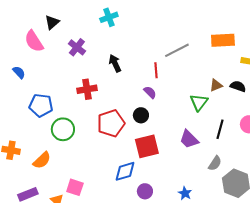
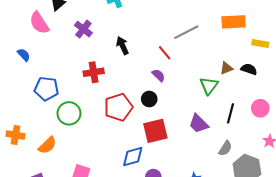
red line: (156, 70) -> (165, 53), turned -35

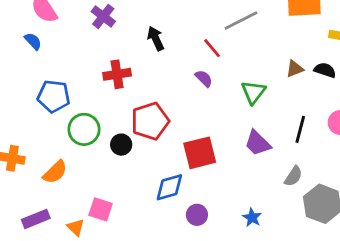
blue semicircle: (24, 55) -> (33, 41), moved
green triangle: (209, 86) -> (253, 92), moved
black circle: (149, 99) -> (121, 145), moved

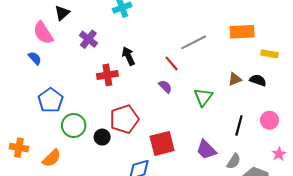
red cross: (117, 74) -> (107, 75), moved
blue pentagon: (54, 96) -> (51, 100), turned 30
purple trapezoid: (258, 143) -> (206, 150), moved

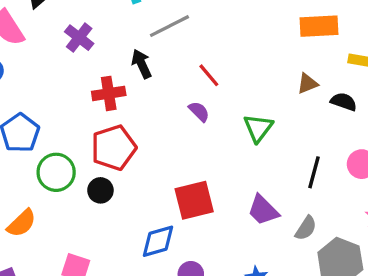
gray line: (194, 42) -> (169, 26), moved
brown triangle: (235, 79) -> (307, 84), moved
red pentagon: (124, 119) -> (114, 148), moved

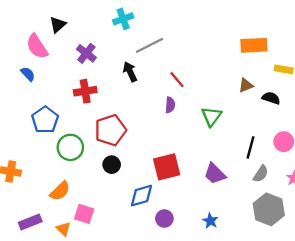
red cross: (109, 93) -> (85, 91), moved
purple semicircle: (199, 112) -> (170, 105), turned 49
black circle: (100, 190) -> (112, 165), moved
orange semicircle: (22, 223) -> (60, 191), moved
gray semicircle: (306, 228) -> (261, 174), moved

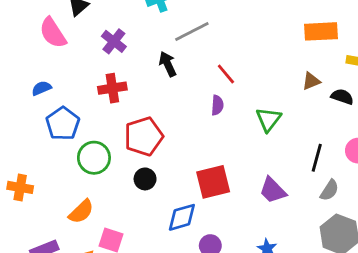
blue semicircle: (28, 74) -> (41, 88), moved, turned -70

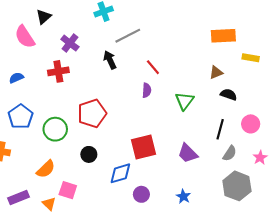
red cross: (112, 88) -> (58, 71), moved
black semicircle: (342, 97) -> (229, 95), moved
blue pentagon: (63, 124) -> (21, 117), moved
black circle: (145, 179) -> (89, 154), moved

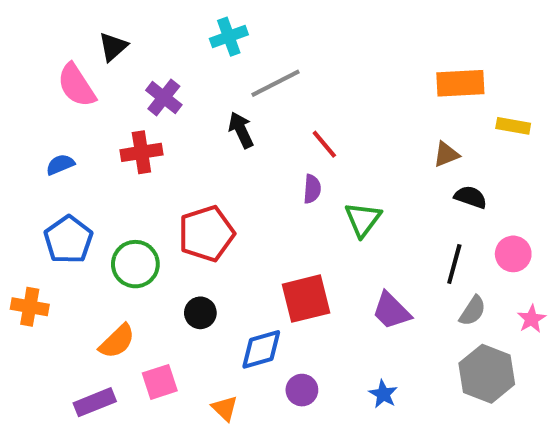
green triangle: (184, 101) -> (363, 219), moved
pink square: (68, 190) -> (160, 382), turned -36
purple rectangle: (18, 197) -> (95, 402), moved
orange triangle: (49, 204) -> (225, 408), moved

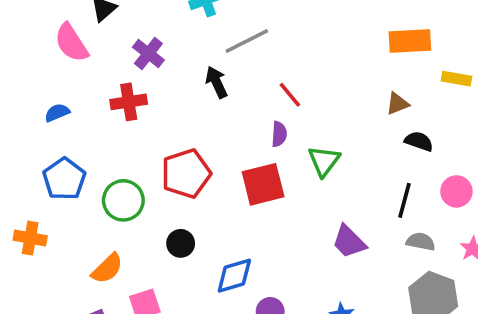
red square: (306, 299) -> (263, 184), moved
gray semicircle: (473, 311) -> (421, 242), turned -112

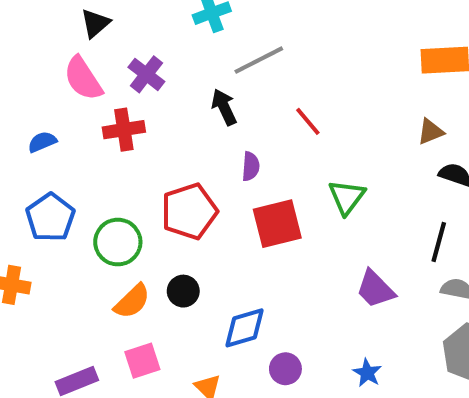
pink semicircle: (71, 43) -> (83, 78), moved
purple semicircle: (279, 134) -> (251, 166), moved
orange semicircle: (107, 268) -> (132, 301), moved

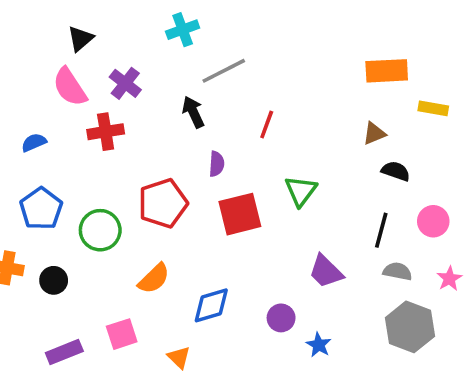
red line: (308, 121) -> (267, 125), turned 60
black circle: (183, 291) -> (54, 280), moved
orange semicircle: (132, 301) -> (154, 279), moved
purple circle: (285, 369) -> (281, 318), moved

